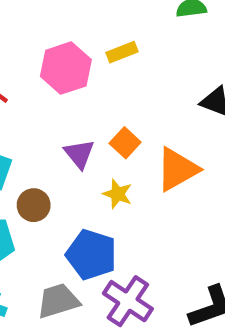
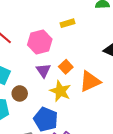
pink hexagon: (66, 68) -> (40, 42), moved
yellow star: (117, 194) -> (60, 91), size x1.5

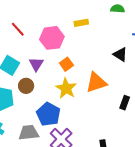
orange square: (66, 67) -> (66, 64), moved
purple triangle: (43, 71) -> (36, 64), moved

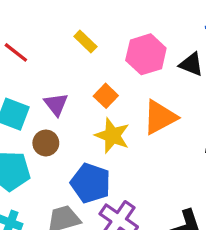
yellow rectangle: (81, 23) -> (85, 41), moved, turned 64
pink hexagon: (52, 38) -> (146, 54), moved

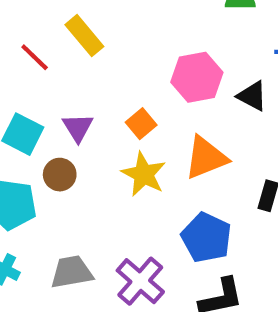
yellow rectangle: (85, 41) -> (84, 36), moved, size x1.4
blue pentagon: (91, 183) -> (206, 238), moved

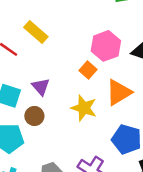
orange square: (141, 124) -> (88, 70), moved

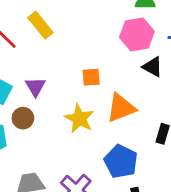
pink hexagon: (106, 46) -> (137, 34), moved
orange square: (88, 70) -> (91, 77), turned 35

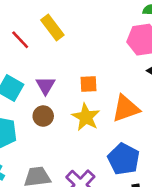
orange square: (91, 77) -> (88, 84), moved
brown circle: (23, 118) -> (43, 116), moved

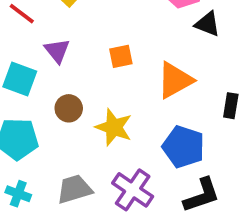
purple triangle: (45, 86) -> (57, 51), moved
yellow star: (86, 117) -> (114, 127), moved

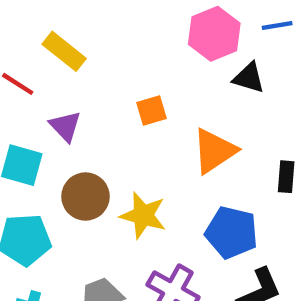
orange square: (121, 56) -> (151, 111), moved
brown circle: (69, 108) -> (85, 196), size x1.4

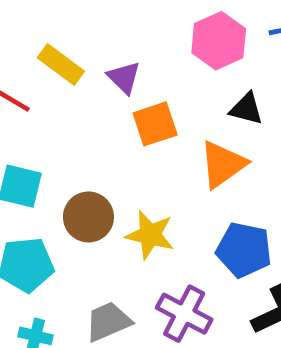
black triangle: (249, 78) -> (246, 109), moved
orange square: (151, 111) -> (155, 124), size x1.4
purple triangle: (65, 126) -> (124, 78), moved

